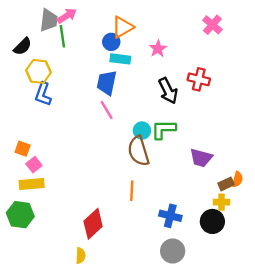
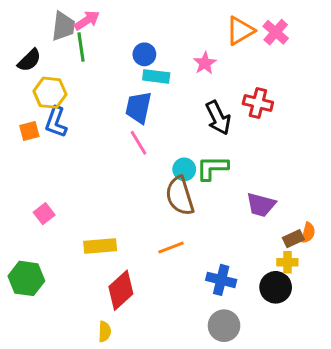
orange triangle: (123, 27) -> (240, 31), moved
orange square: (23, 149) -> (29, 131), moved, turned -35
yellow rectangle: (32, 184) -> (100, 246), moved
orange line: (132, 191) -> (171, 247), turned 66

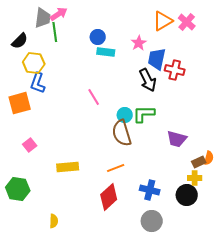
blue trapezoid: (139, 107) -> (157, 59), moved
orange square: (29, 131) -> (20, 103), moved, size x1.6
red diamond: (121, 290) -> (109, 197), moved
yellow semicircle: (105, 332) -> (54, 221), moved

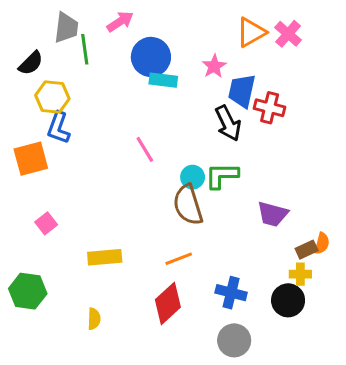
pink arrow: (59, 14) -> (120, 22), moved
blue circle: (98, 37) -> (151, 57), size x1.6
yellow semicircle: (54, 221) -> (94, 319), moved

